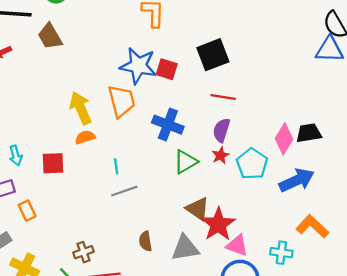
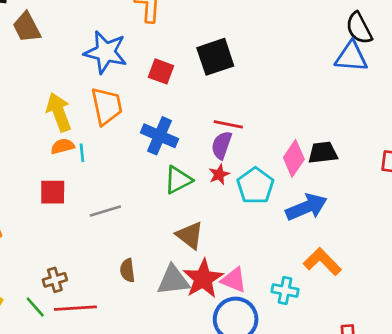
blue star: (138, 66) -> (106, 52), moved
red line: (223, 97) -> (228, 124), moved
red square: (53, 163) -> (53, 192), moved
cyan line: (116, 166) -> (82, 153), moved
red star: (218, 224) -> (203, 279), moved

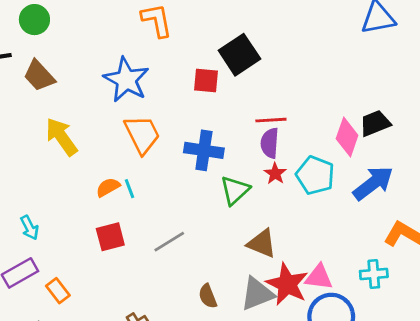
blue star: (106, 52) -> (126, 80), turned 30
red square: (161, 71) -> (206, 80), moved
yellow arrow: (59, 112) -> (61, 137), moved

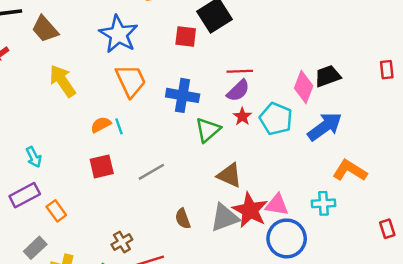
purple semicircle: (270, 143) -> (238, 91), turned -140

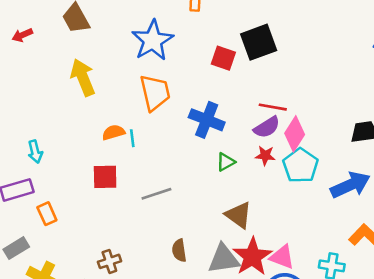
pink diamond: (304, 87) -> (295, 134), moved
red star: (242, 116) -> (265, 156), turned 30
green triangle: (208, 130) -> (226, 162), size x0.7

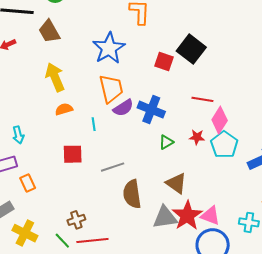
black square: (259, 42) -> (191, 49), turned -32
purple semicircle: (267, 127) -> (123, 108), moved
orange semicircle: (113, 132) -> (64, 109), moved
brown semicircle: (179, 250) -> (132, 194), moved, size x1.6

